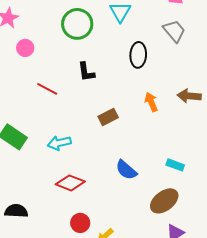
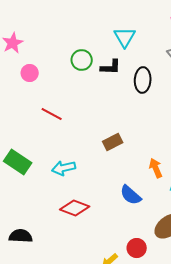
green circle: (77, 24) -> (82, 60), moved, size x0.7
black L-shape: (86, 72) -> (111, 67), moved, turned -80
orange arrow: (151, 102) -> (156, 168), moved
red circle: (80, 223) -> (137, 248), moved

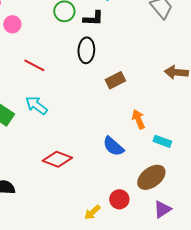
black ellipse: (143, 80) -> (86, 50), moved
brown rectangle: (113, 142) -> (115, 80), moved
cyan arrow: (64, 168) -> (36, 105), moved, turned 50

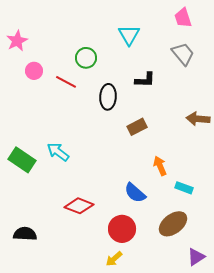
black L-shape: (93, 18) -> (145, 80), moved
red line: (34, 65) -> (66, 82), moved
red circle: (119, 199) -> (122, 229), moved, size x1.4
purple triangle: (162, 209) -> (196, 257), moved

